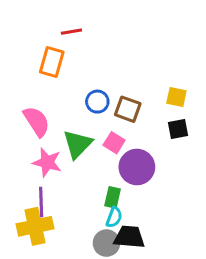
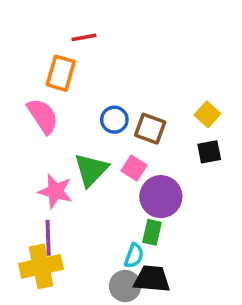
yellow square: (176, 97) -> (207, 114), turned 30
pink semicircle: (37, 121) -> (43, 116), moved
green rectangle: (113, 197) -> (152, 232), moved

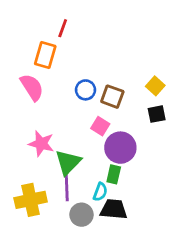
red line: (84, 37) -> (63, 28), turned -60
green triangle: (91, 170) -> (68, 162), moved
purple line: (48, 238) -> (67, 188), moved
gray circle: (125, 286) -> (81, 215), moved

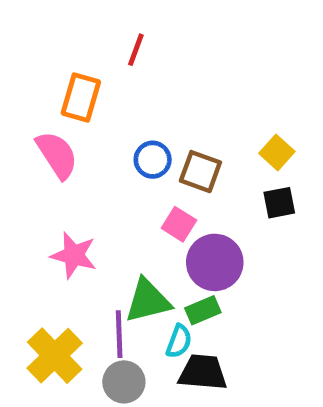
red line: (63, 28) -> (136, 50), moved
green triangle: (68, 162) -> (148, 301), moved, turned 32
green rectangle: (114, 174) -> (203, 310), turned 54
yellow cross: (31, 200) -> (55, 356), turned -32
gray circle: (81, 215) -> (124, 382), moved

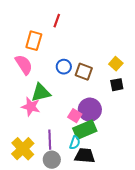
pink square: (179, 224) -> (75, 116), moved
green triangle: (148, 301) -> (41, 93), moved
green rectangle: (203, 310) -> (85, 130), size x1.6

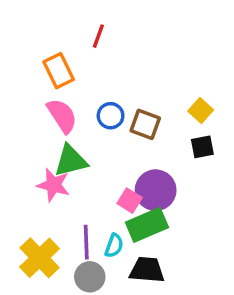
orange rectangle: (34, 41) -> (59, 71), turned -42
pink semicircle: (24, 65) -> (62, 116), moved
cyan semicircle: (75, 143) -> (114, 246), moved

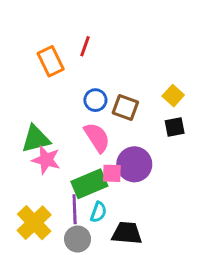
red line: (98, 36) -> (85, 46), moved
pink semicircle: (62, 116) -> (97, 137), moved
green triangle: (71, 161) -> (36, 139), moved
pink square: (130, 201) -> (112, 173), turned -30
green rectangle: (147, 225) -> (89, 184), moved

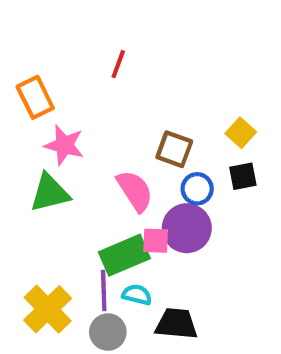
orange rectangle: (51, 61) -> (35, 97), moved
blue circle: (95, 100) -> (197, 189), moved
pink star: (46, 160) -> (64, 145), moved
cyan semicircle: (98, 212) -> (137, 295), turned -96

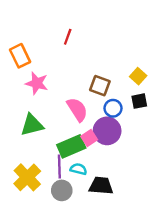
green triangle: (50, 193) -> (32, 125), moved
pink square: (156, 241) -> (89, 138), turned -35

